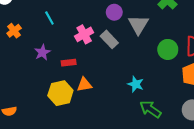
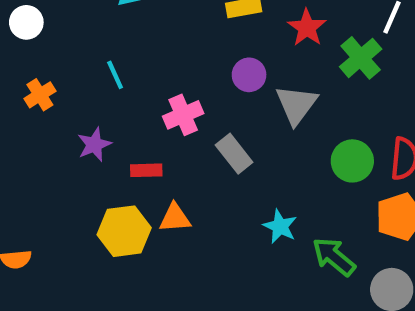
gray rectangle: (109, 39) -> (234, 154), moved
green arrow: (150, 109) -> (334, 257), moved

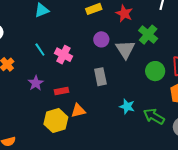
green cross: (361, 58) -> (148, 35), moved
pink cross: (183, 115) -> (63, 55), moved, turned -30
gray rectangle: (234, 154) -> (100, 77), turned 36

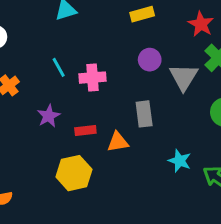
red star: (124, 13) -> (201, 24), moved
pink cross: (63, 55) -> (93, 78), turned -36
orange triangle: (78, 111) -> (118, 142), moved

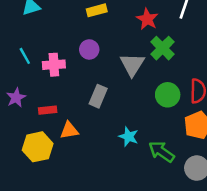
purple circle: (150, 60) -> (89, 49), moved
gray rectangle: (144, 114) -> (98, 96), turned 30
orange triangle: (118, 142) -> (69, 130), moved

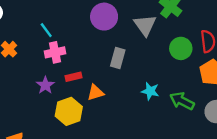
purple circle: (89, 49) -> (104, 17), size x1.5
pink cross: (54, 65) -> (55, 52), moved
purple star: (16, 98) -> (45, 85), moved

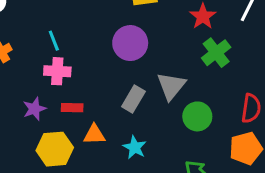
gray triangle: (145, 25) -> (171, 86), moved
green circle: (181, 48) -> (197, 116), moved
cyan star: (150, 91) -> (135, 147), moved

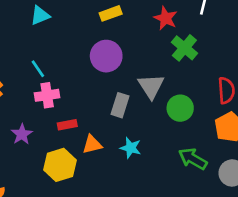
purple star: (34, 109) -> (22, 134), moved

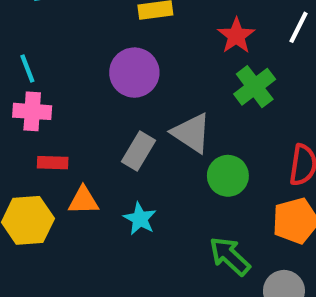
gray triangle: (151, 86) -> (192, 133), turned -36

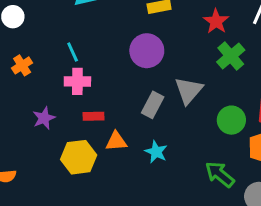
gray triangle: (192, 133) -> (189, 90), turned 40
green circle: (228, 176) -> (231, 120), moved

